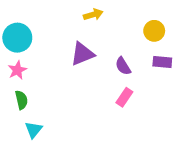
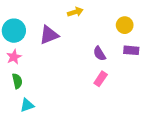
purple triangle: (82, 54) -> (49, 35), moved
cyan triangle: (34, 130) -> (27, 105), turned 32

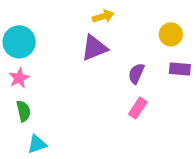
purple triangle: (49, 35) -> (94, 48), moved
purple semicircle: (99, 54) -> (136, 73), turned 56

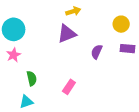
pink rectangle: (138, 108) -> (69, 87), moved
green semicircle: (24, 111) -> (32, 78), moved

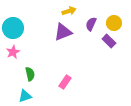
purple rectangle: (128, 49) -> (109, 41), moved, turned 40
purple semicircle: (97, 52) -> (91, 24), moved

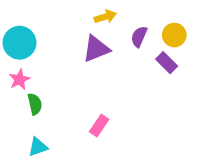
green semicircle: (30, 74) -> (35, 104), moved

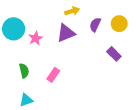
purple rectangle: (167, 63) -> (114, 54), moved
pink star: (20, 79) -> (36, 38), moved
pink rectangle: (99, 125) -> (53, 75), moved

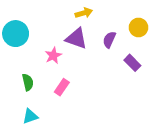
purple semicircle: (95, 25) -> (109, 40), moved
purple triangle: (66, 33) -> (76, 38), turned 42
pink star: (36, 38) -> (53, 55), moved

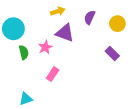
yellow arrow: (84, 13) -> (58, 11), moved
purple semicircle: (109, 40) -> (90, 17), moved
green semicircle: (28, 82) -> (24, 52), moved

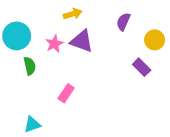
purple semicircle: (90, 17) -> (123, 22), moved
yellow circle: (117, 24) -> (155, 40), moved
pink star: (45, 47) -> (54, 44), moved

